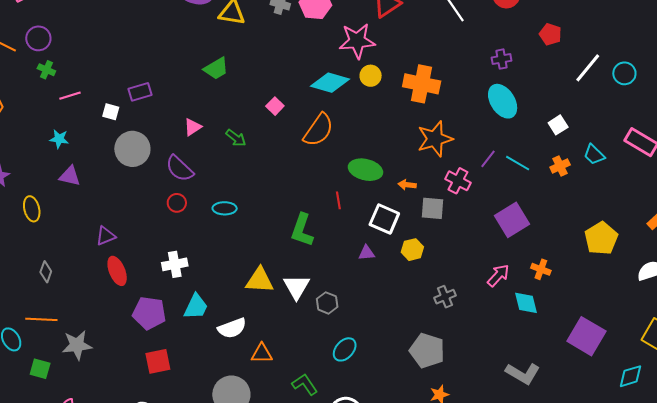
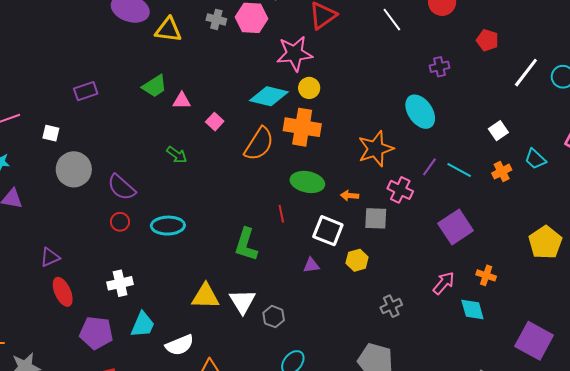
orange cross: (422, 84) -> (302, 127), moved
purple rectangle: (140, 92) -> (86, 91), moved
cyan ellipse: (503, 101) -> (420, 112), moved
pink triangle: (193, 127) -> (182, 101), moved, turned 36
cyan ellipse: (225, 208) -> (168, 226), size x1.4

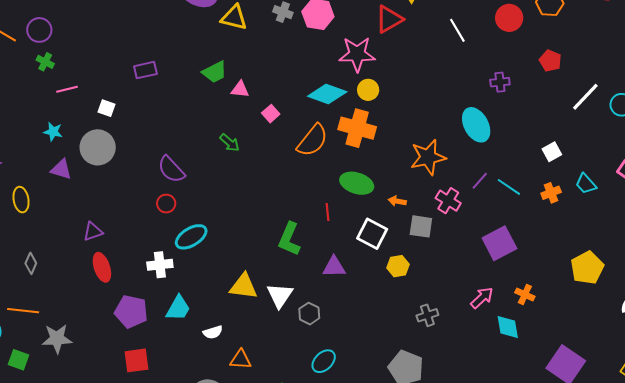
gray circle: (74, 169) -> (98, 147), moved
cyan ellipse: (168, 226) -> (191, 237), moved, turned -36
purple triangle: (311, 265) -> (334, 267), moved, size x1.4
white semicircle: (180, 345) -> (213, 332), size x0.7

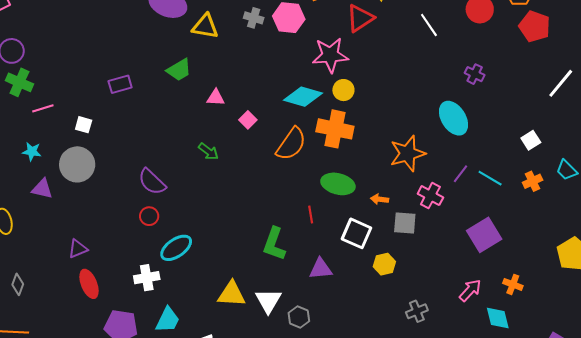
red pentagon: (550, 61) -> (535, 26), moved, size x1.4
green cross: (45, 62) -> (19, 82), size x1.5
green trapezoid: (215, 72) -> (179, 70), moved
purple cross: (500, 82) -> (475, 74), turned 36

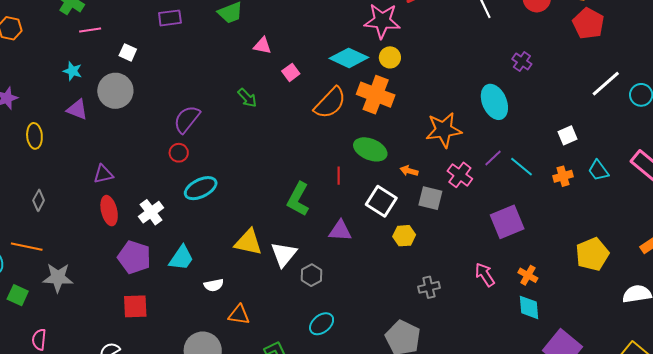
purple semicircle: (152, 182) -> (187, 119), turned 76
white cross: (147, 278) -> (151, 212), moved, turned -35
pink arrow: (470, 290) -> (485, 275), turned -85
cyan diamond: (498, 318) -> (529, 307), moved

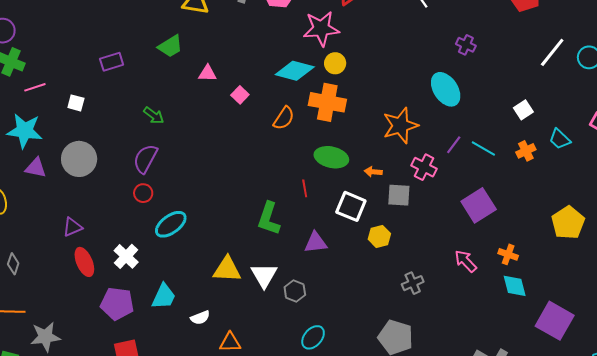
cyan star: (73, 71) -> (25, 131), size x1.8
gray circle: (115, 91) -> (79, 159), moved
green arrow: (247, 98) -> (154, 115), moved
orange semicircle: (330, 103) -> (284, 118), size x0.7

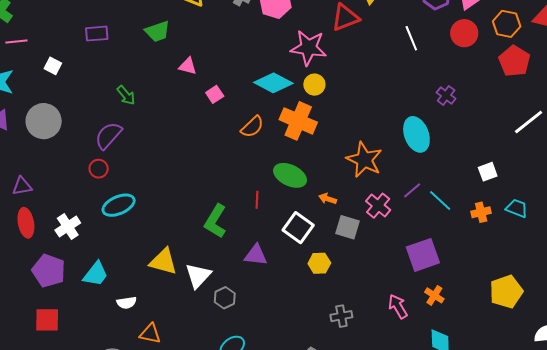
orange star: (400, 125) -> (364, 160), turned 30
cyan trapezoid: (560, 139) -> (517, 208), turned 145
orange cross: (508, 254) -> (434, 295), moved

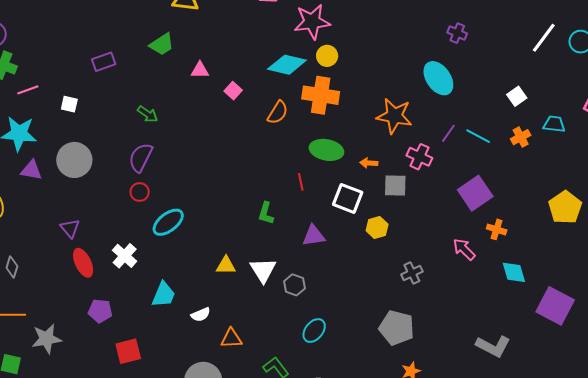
purple triangle: (22, 186) -> (70, 228), turned -45
green L-shape: (215, 221) -> (266, 213), size x0.7
yellow triangle: (163, 262) -> (226, 265), size x0.7
purple pentagon: (49, 271) -> (100, 311), moved, size x0.7

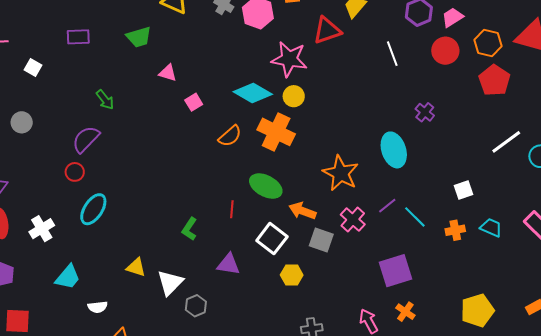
gray circle: (74, 160) -> (22, 122), size x0.6
orange arrow: (369, 163) -> (302, 211), size x1.5
cyan ellipse: (168, 222) -> (93, 209), turned -36

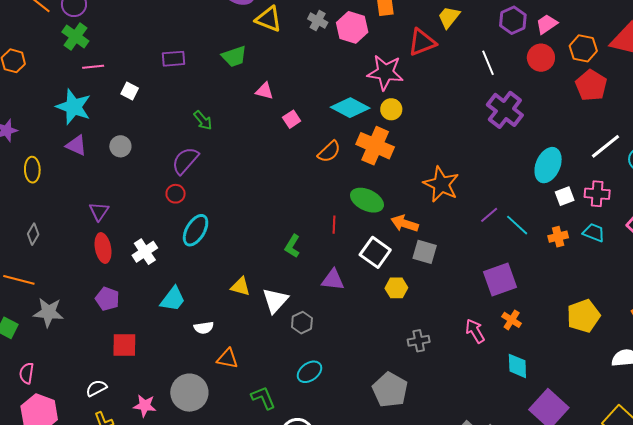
purple cross: (425, 112) -> (505, 110), moved, size x1.8
cyan ellipse: (394, 150) -> (548, 165), moved, turned 44
pink cross: (353, 220) -> (597, 194), moved, turned -35

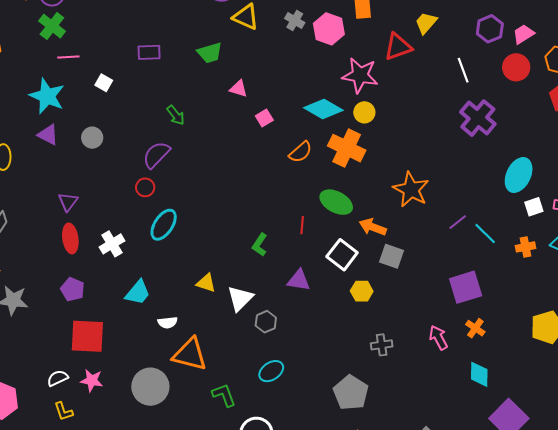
red square: (124, 345) -> (87, 336), size x1.4
orange triangle: (227, 359) -> (190, 354), size x1.6
pink star: (145, 406) -> (92, 380), moved

